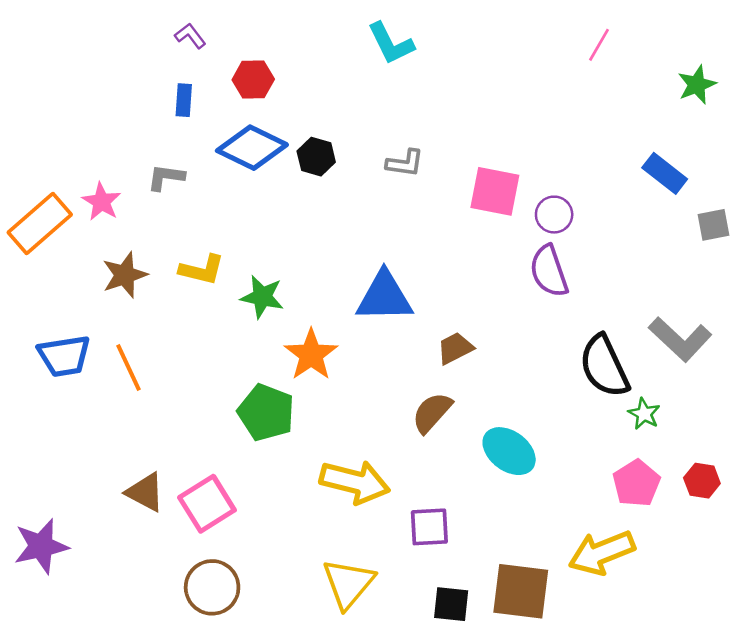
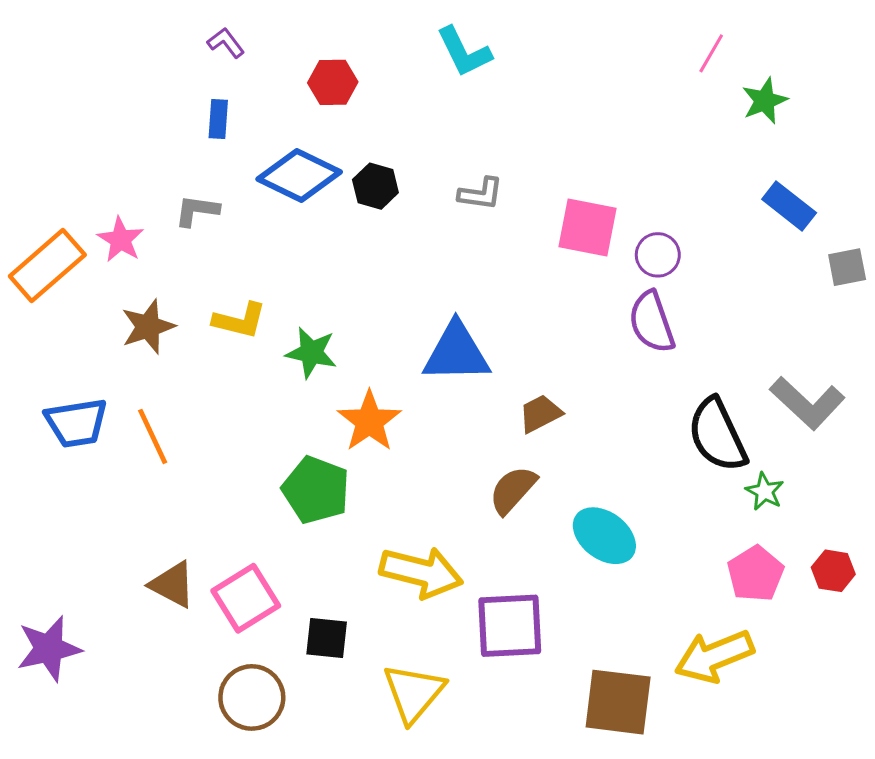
red hexagon: (253, 80) -> (333, 82), moved
green star: (697, 85) -> (765, 101), moved
purple square: (429, 527) -> (510, 626), size x1.4
black square: (451, 604) -> (327, 638), moved

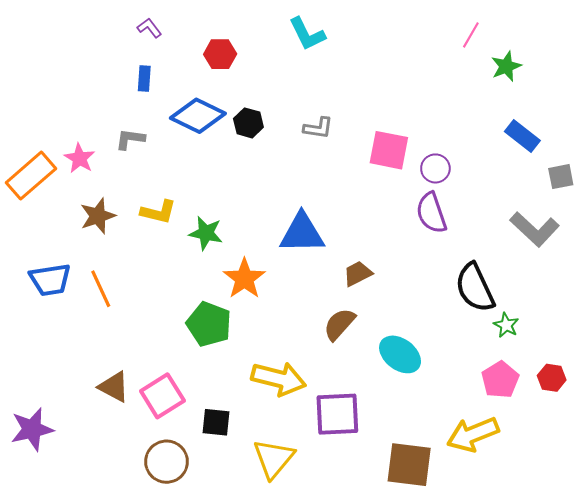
gray L-shape: (807, 403) -> (535, 229), moved

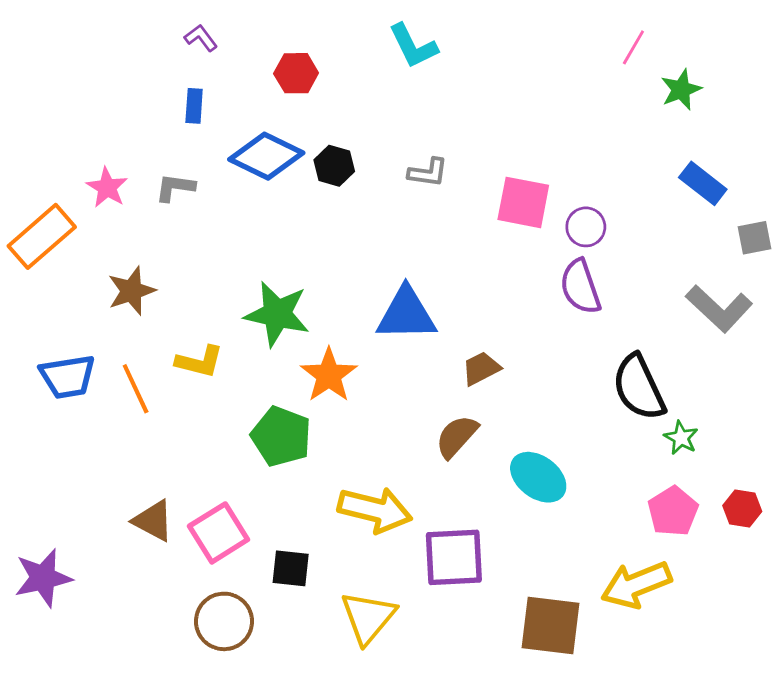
pink star: (80, 158) -> (107, 187), moved
yellow L-shape: (158, 212) -> (200, 362), moved
green star: (206, 233) -> (277, 314), size x1.4

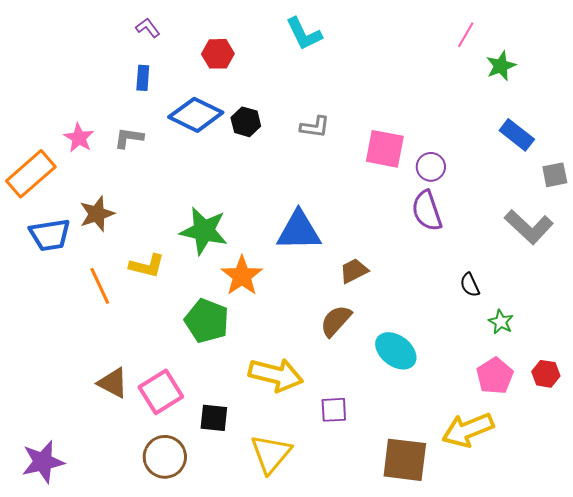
blue trapezoid: (68, 377) -> (50, 235), moved
black semicircle: (639, 387) -> (470, 285), size x0.5
purple square: (454, 557) -> (334, 410), size x0.6
purple star: (43, 578) -> (43, 462), moved

